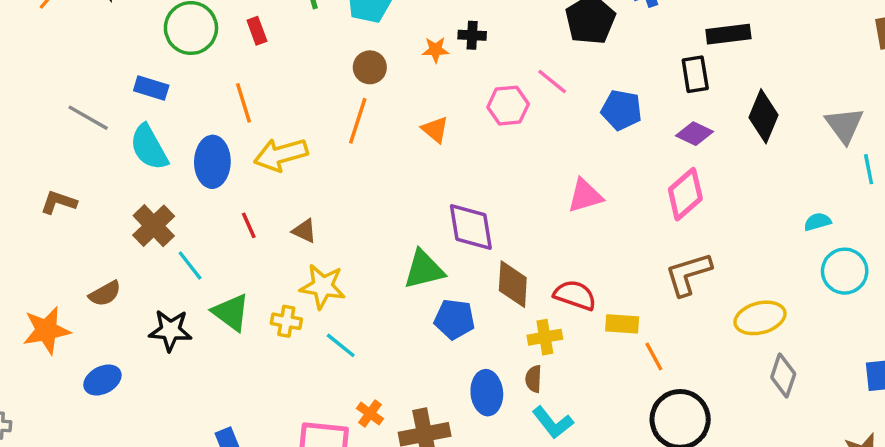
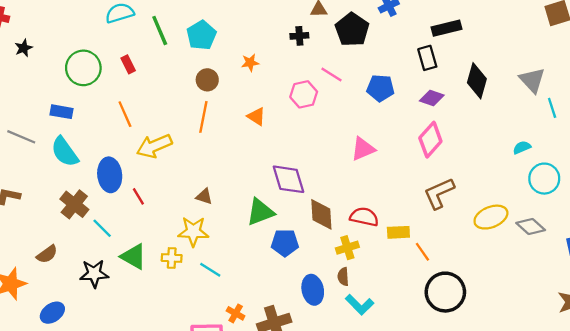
black cross: (472, 35) -> (299, 36), moved
blue ellipse: (212, 162) -> (110, 175), moved
brown triangle: (304, 231) -> (204, 196), moved
gray diamond: (783, 375) -> (531, 227), moved, turned -60

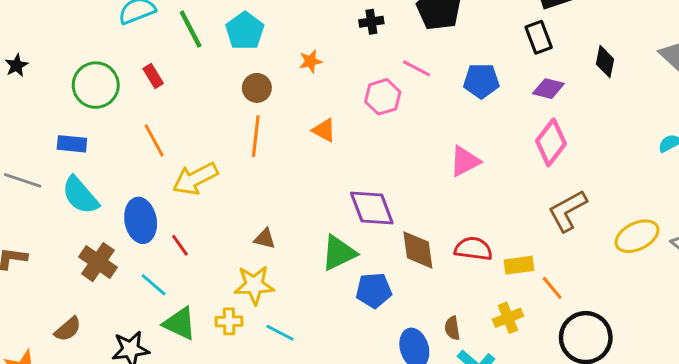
black diamond: (477, 81) -> (605, 62), size x0.7
cyan line: (102, 228) -> (154, 285), moved
yellow cross: (347, 248) -> (508, 318), moved

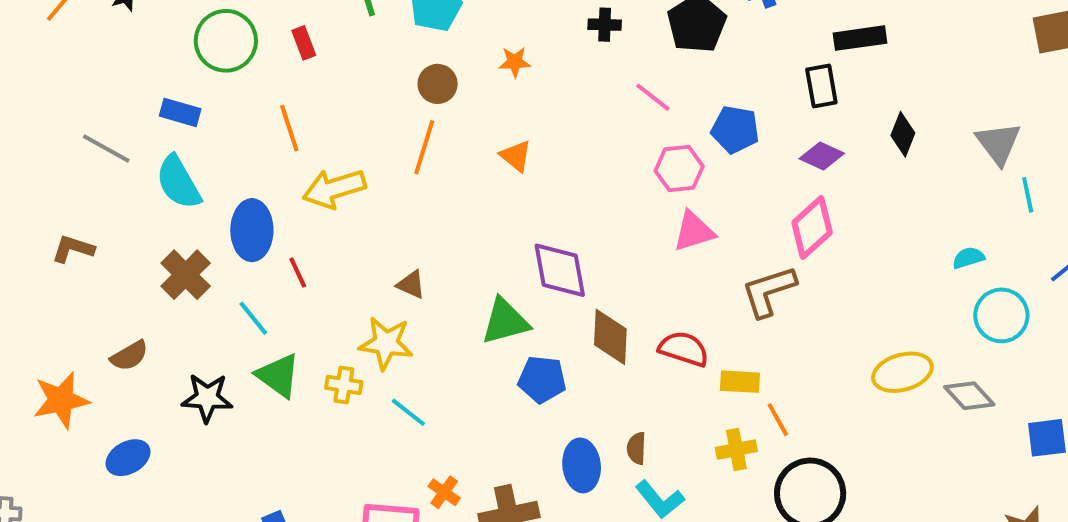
pink hexagon: (383, 97) -> (679, 169), moved
brown L-shape: (568, 211) -> (769, 291), moved
yellow cross: (508, 318) -> (736, 450), moved

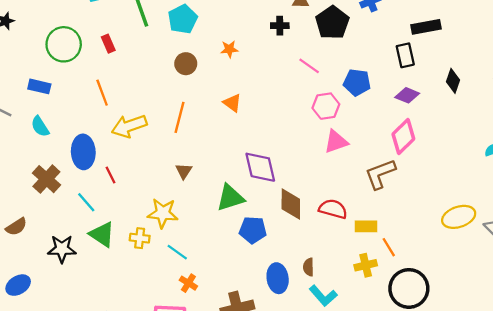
orange line: (424, 147) -> (180, 117), moved
cyan semicircle: (178, 182) -> (40, 126), size x0.7
brown triangle: (411, 284) -> (184, 171), moved, turned 42
orange cross: (444, 492) -> (188, 283), moved

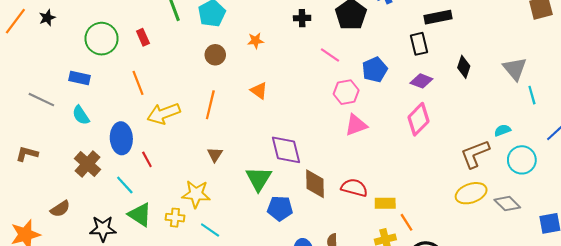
blue pentagon: (357, 82) -> (375, 70), turned -30
brown L-shape: (380, 174) -> (475, 154), moved
green triangle: (230, 198) -> (259, 179), turned -40

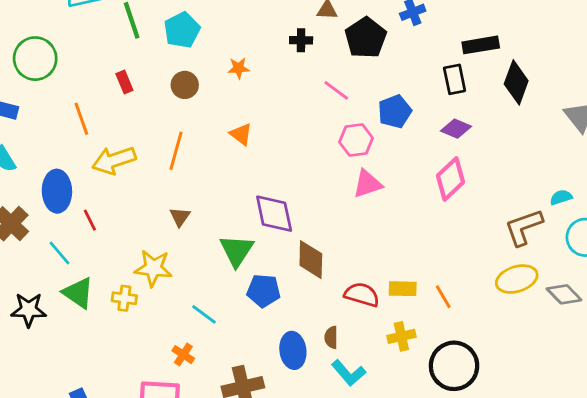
red rectangle: (143, 37) -> (124, 82), moved
black diamond: (464, 67) -> (516, 82), moved, size x1.4
red semicircle: (354, 188) -> (362, 295), moved
orange line: (407, 222) -> (443, 297), moved
cyan line: (210, 230) -> (204, 314), moved

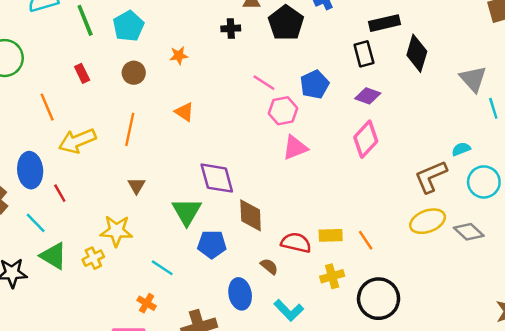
pink line: (336, 90) -> (264, 83), moved
yellow cross: (124, 298) -> (93, 258), turned -30
brown semicircle: (331, 337) -> (269, 266), moved, turned 132

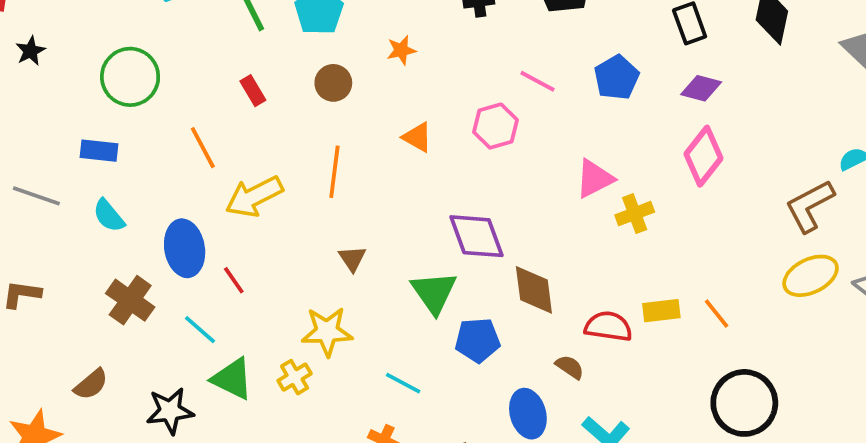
pink hexagon: (283, 111) -> (496, 126), moved
yellow cross: (332, 276) -> (635, 214), moved

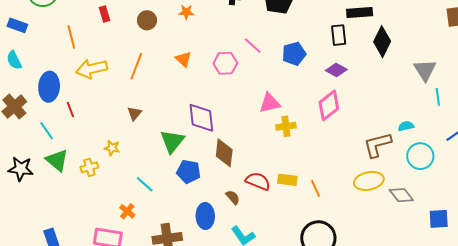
yellow star: (327, 332) -> (112, 148), size x0.6

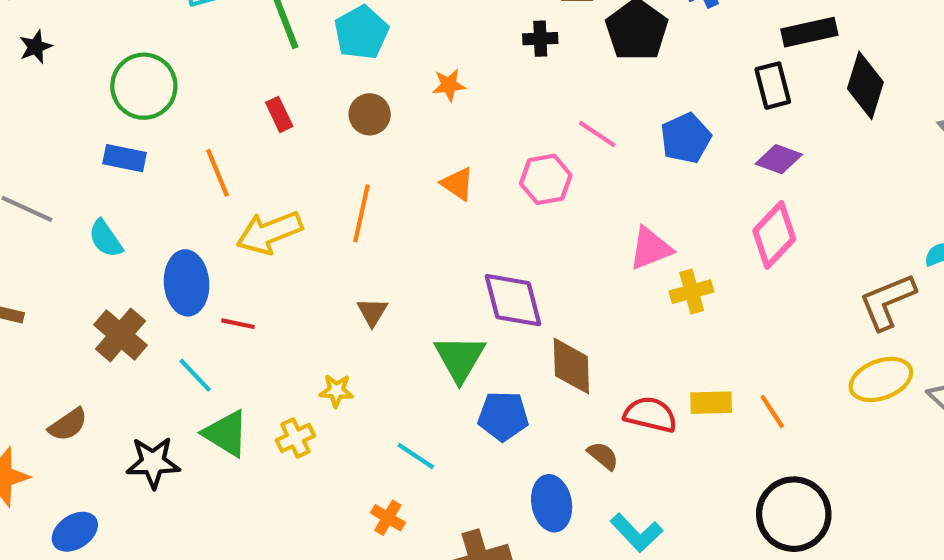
blue rectangle: (17, 25) -> (125, 158), moved
red line: (70, 110) -> (238, 324), turned -49

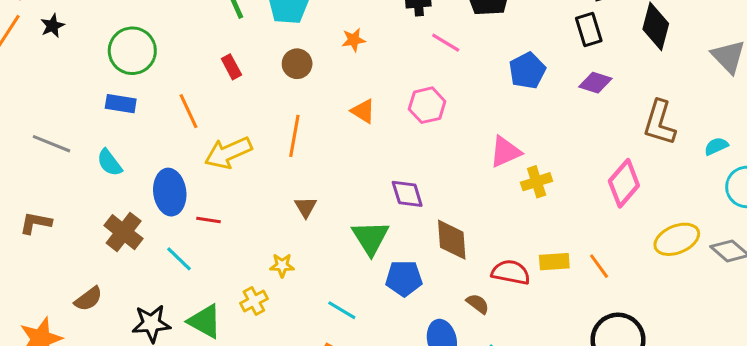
pink line: (597, 134) -> (446, 43), moved
pink diamond: (774, 235) -> (624, 183), moved
purple diamond: (513, 300) -> (407, 194), size x0.7
brown L-shape: (887, 302) -> (659, 123), moved, turned -48
green triangle: (226, 433) -> (205, 321), moved

